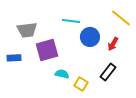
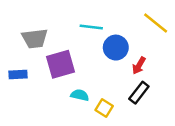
red arrow: (113, 44) -> (139, 66), moved

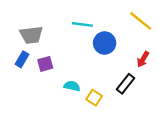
purple square: (60, 64) -> (45, 64), moved, size x0.6
red arrow: (139, 66) -> (143, 59), moved
blue rectangle: (18, 75) -> (22, 59), moved, turned -56

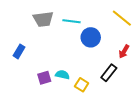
gray trapezoid: (31, 35) -> (43, 19), moved
purple square: (45, 64) -> (44, 78), moved

